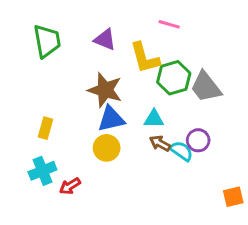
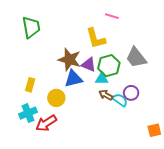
purple triangle: (105, 40) -> (89, 65), moved
green hexagon: (174, 78) -> (109, 66), moved
yellow circle: (107, 148) -> (56, 98), moved
red arrow: (70, 186) -> (46, 123), size x1.5

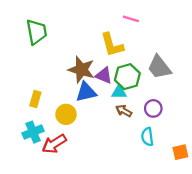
cyan semicircle: (120, 100) -> (147, 137), moved, turned -133

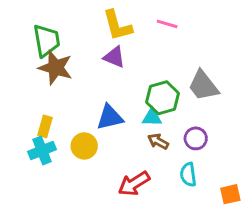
yellow L-shape: (112, 45) -> (117, 25), moved
brown star: (81, 70) -> (56, 68), moved
purple triangle: (104, 75) -> (114, 57), moved
cyan cross: (33, 132) -> (42, 150), moved
red arrow: (54, 144) -> (134, 184), moved

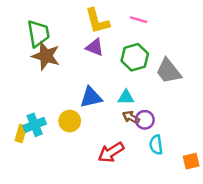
green hexagon: (163, 98) -> (135, 57), moved
yellow rectangle: (45, 126) -> (21, 134), moved
purple circle: (196, 138) -> (145, 120), moved

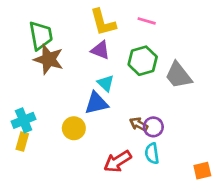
cyan triangle: (126, 97) -> (106, 83), moved, turned 42
cyan cross: (35, 125) -> (24, 120), moved
cyan semicircle: (156, 145) -> (152, 153), moved

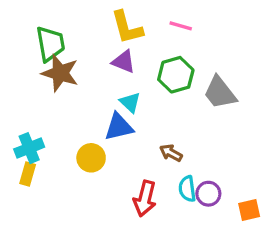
purple circle: (153, 127) -> (208, 194), moved
red arrow: (118, 161) -> (145, 199), turned -44

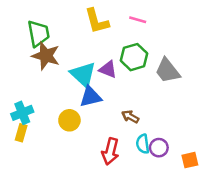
purple triangle: (124, 62) -> (108, 69), moved
cyan triangle: (130, 102) -> (83, 74), moved, size x1.6

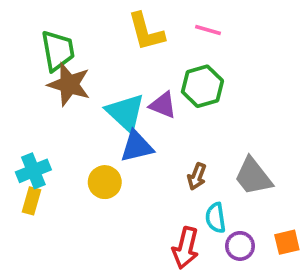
gray trapezoid: (168, 71) -> (253, 176), moved
brown arrow: (130, 117) -> (197, 176), turned -98
purple circle: (159, 148) -> (240, 246), moved
red arrow: (110, 151) -> (186, 248), moved

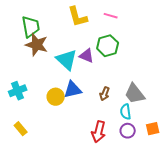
blue triangle: (137, 146) -> (73, 90), moved
yellow rectangle: (31, 201) -> (21, 129), moved, turned -56
cyan semicircle: (216, 218) -> (126, 112), moved

